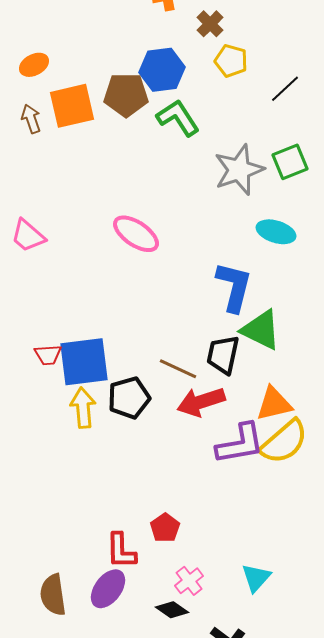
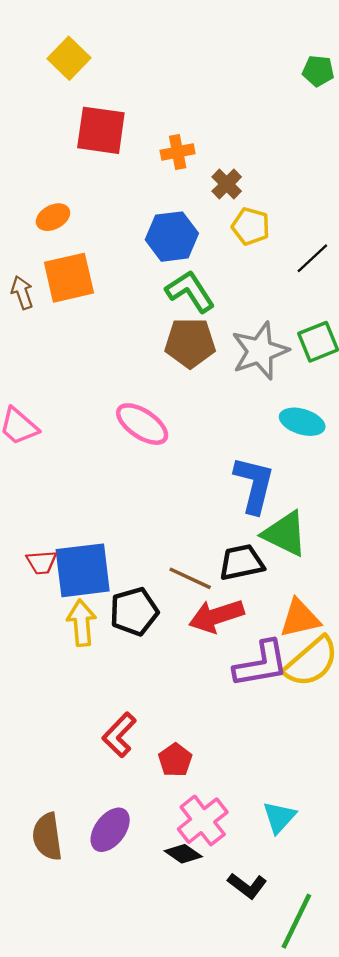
orange ellipse: (34, 65) -> (53, 217), moved
brown pentagon: (126, 95) -> (190, 343), moved
black trapezoid: (223, 355) -> (242, 562), turned 66
red L-shape: (121, 551) -> (119, 735), moved, turned 45
pink cross: (189, 581) -> (203, 821), size x1.5

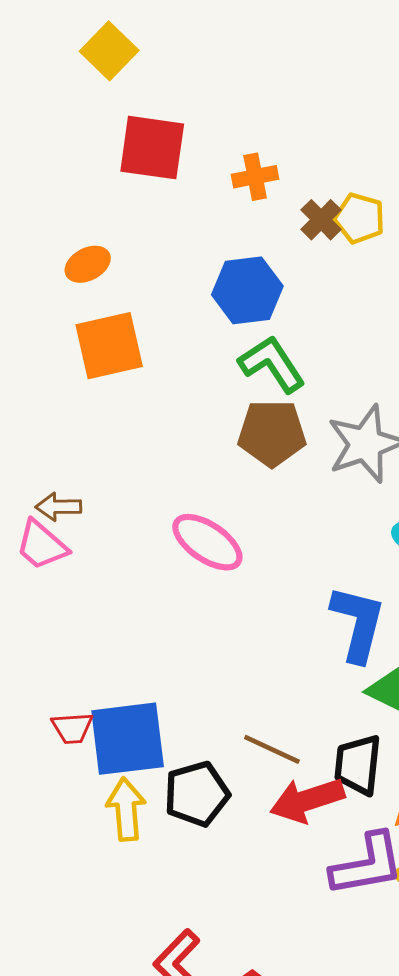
yellow pentagon: (251, 226) -> (359, 218), moved
brown arrow: (22, 293) -> (58, 507), moved, turned -72
black trapezoid: (242, 562) -> (358, 765), moved, turned -72

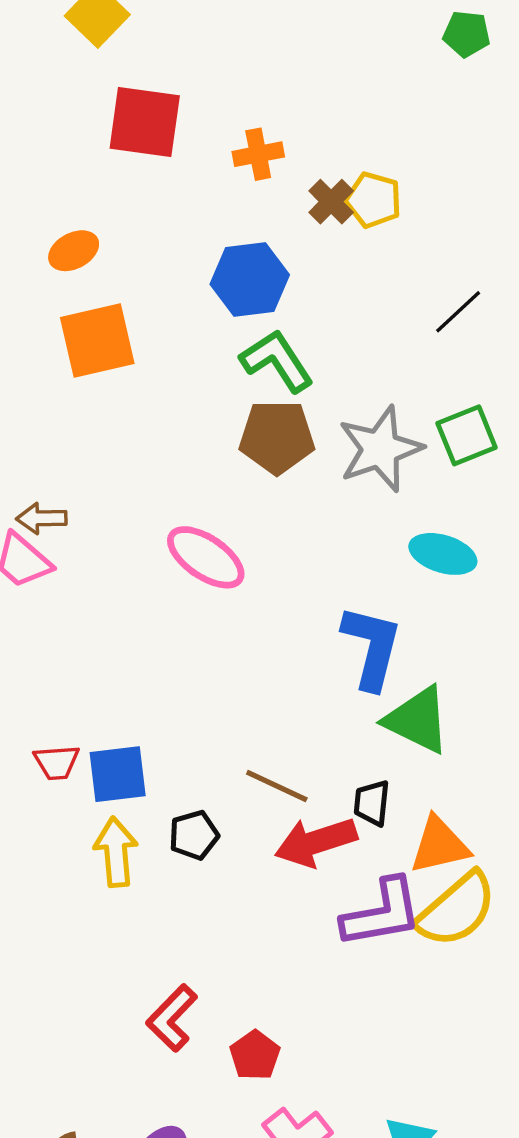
blue square: (128, 739) -> (118, 774), size x0.7
black trapezoid: (358, 765) -> (372, 803), size x0.7
black pentagon: (197, 794) -> (194, 835), size x0.7

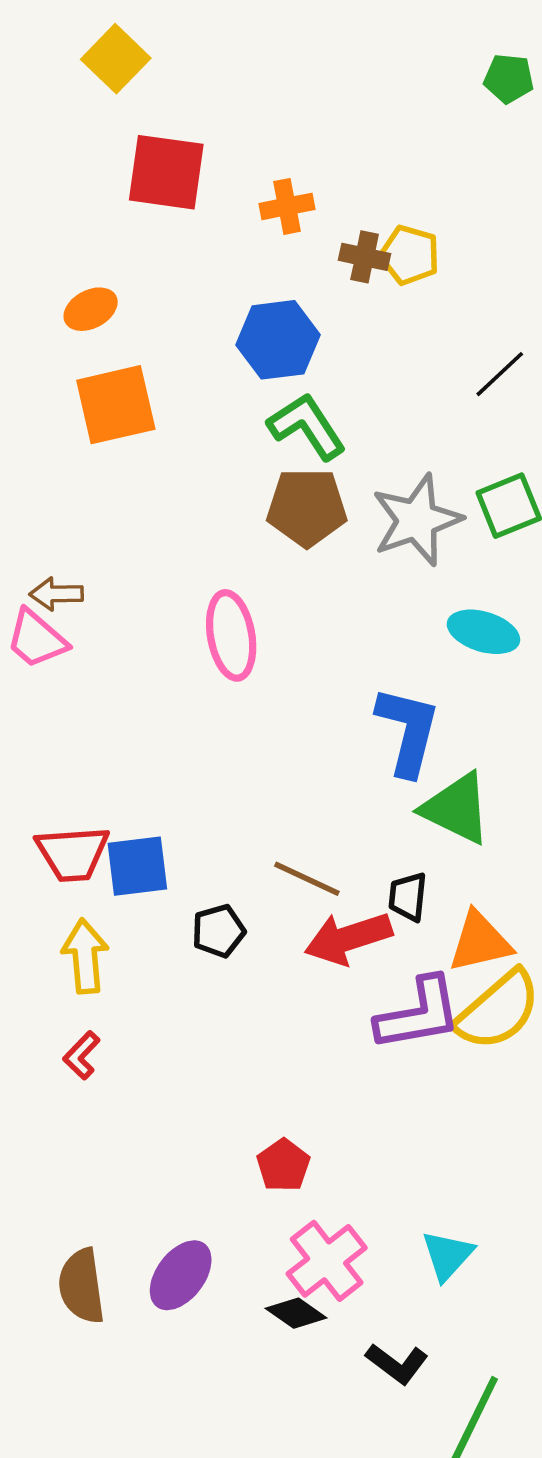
brown cross: (331, 202) -> (365, 257), turned -33
pink ellipse: (206, 557) -> (231, 635), turned 46
red trapezoid: (57, 762) -> (73, 853), size x1.5
yellow arrow: (116, 852) -> (85, 956), moved
red L-shape: (172, 1018) -> (82, 1055), moved, size x0.7

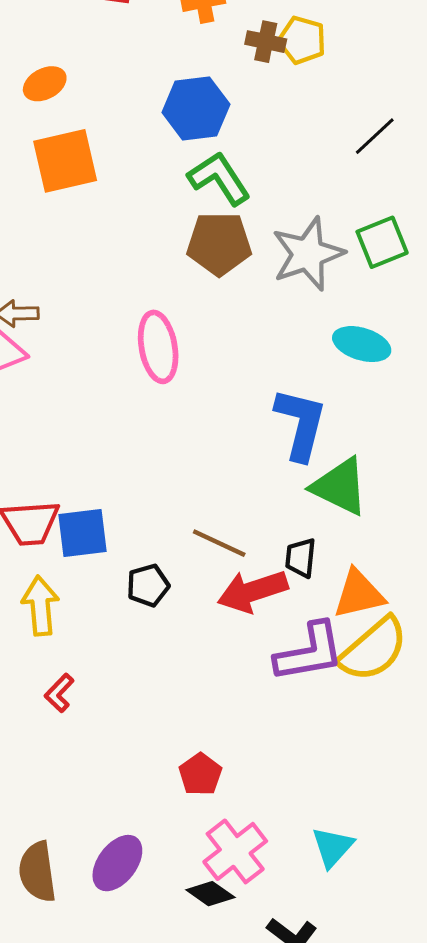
red L-shape: (82, 1055) -> (59, 693), moved

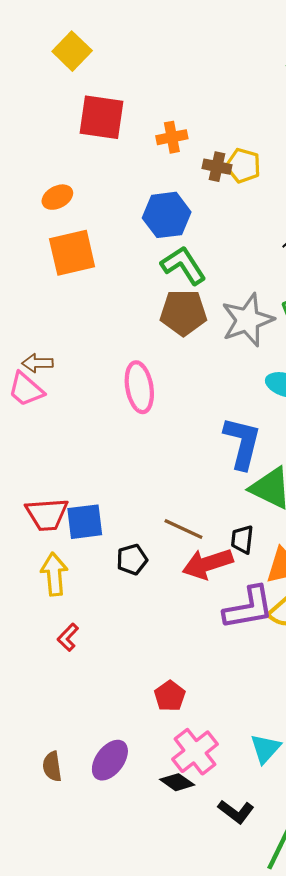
brown semicircle: (37, 872) -> (52, 766), size x0.7

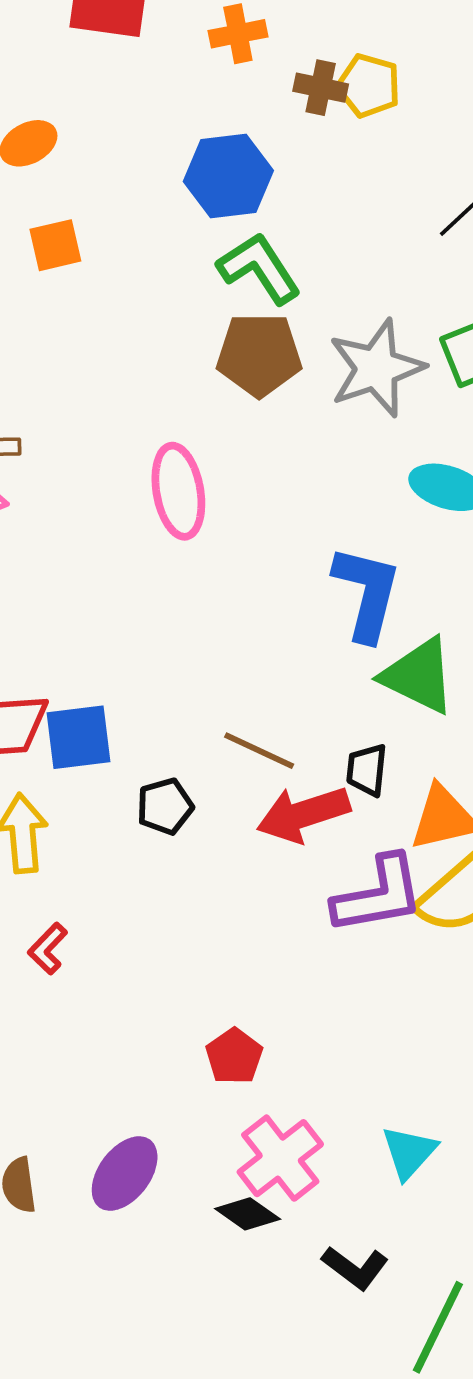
orange square: (72, 253) -> (55, 245), size x0.6

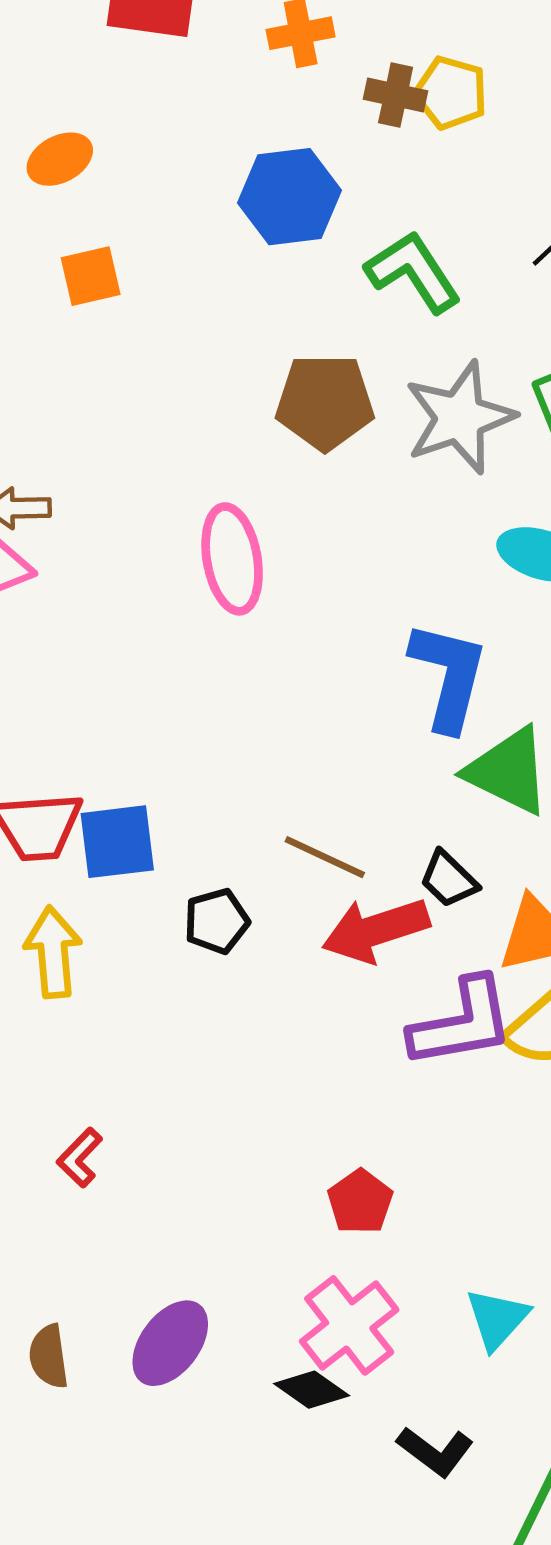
green L-shape: (259, 268) -> (413, 272), moved
black trapezoid: (367, 770) -> (449, 879), turned -52
red L-shape: (48, 949) -> (80, 1158), moved
red pentagon: (234, 1056) -> (360, 1202), moved

